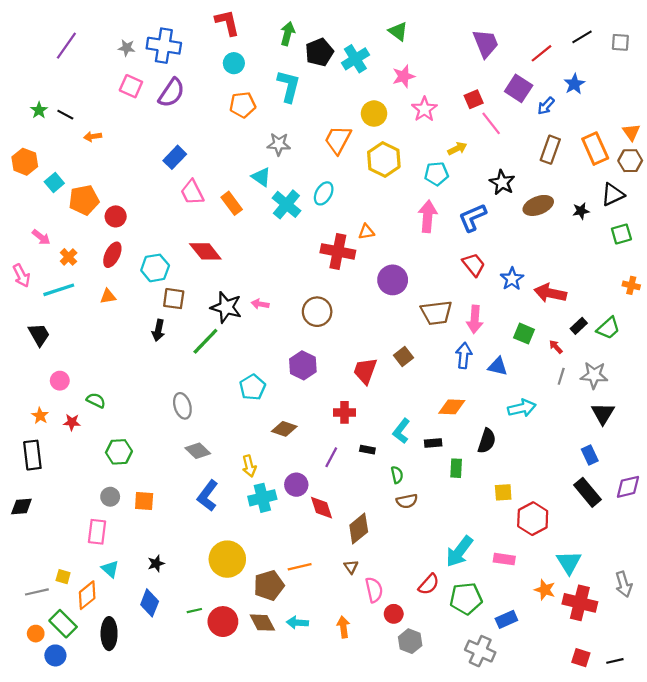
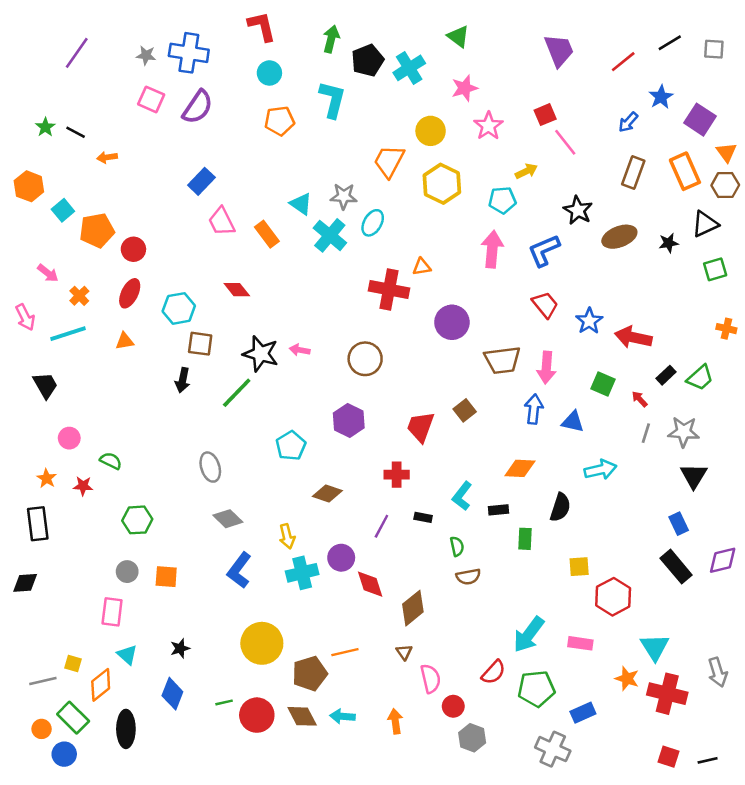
purple square: (519, 88) -> (700, 120), moved
gray star: (279, 144) -> (344, 196), moved
red diamond: (205, 251) -> (237, 290), size x0.7

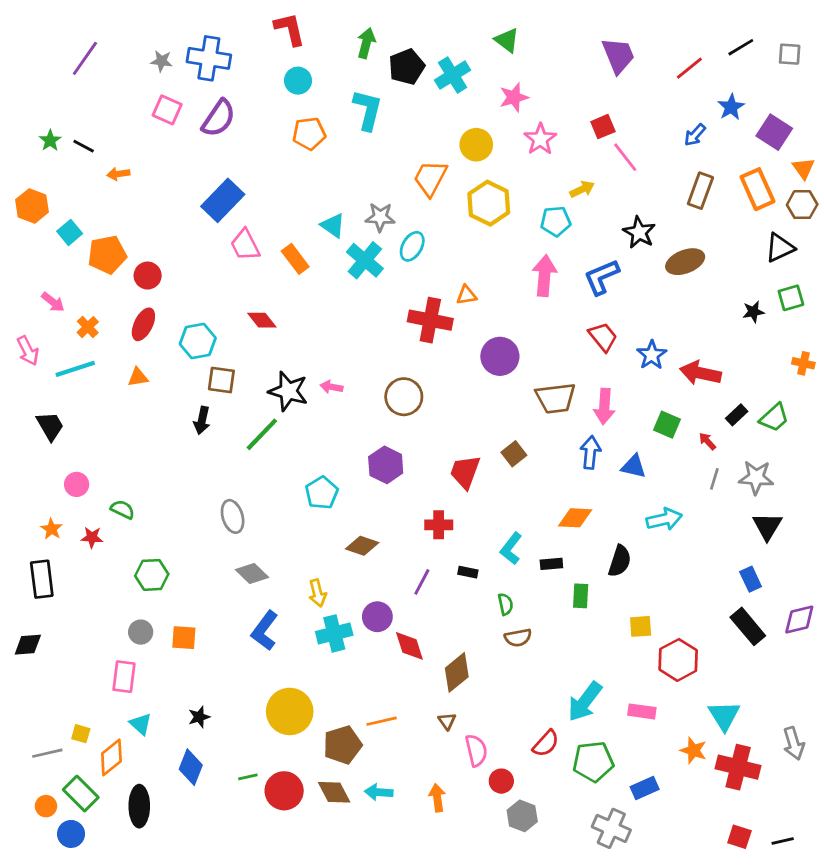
blue rectangle: (201, 181) -> (223, 200), size x1.4
black star: (669, 243) -> (753, 312), moved

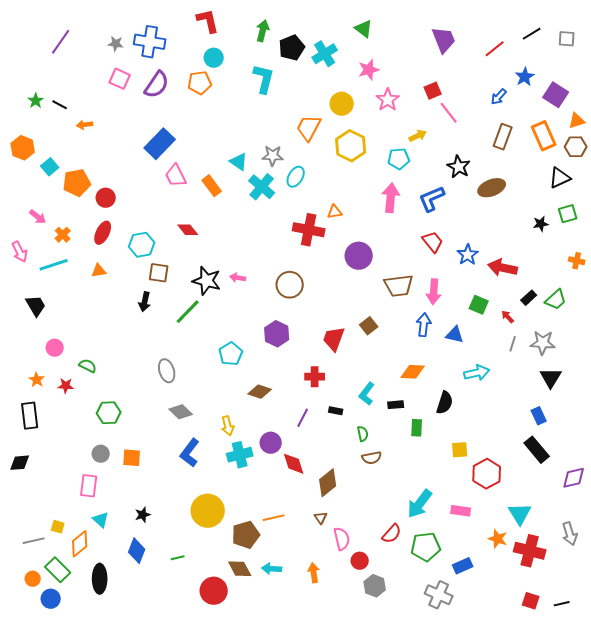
orange pentagon: (309, 134) -> (200, 83), moved
orange triangle: (803, 168) -> (577, 121), turned 48
purple diamond: (799, 620) -> (574, 478), moved
red circle: (284, 791) -> (214, 591), moved

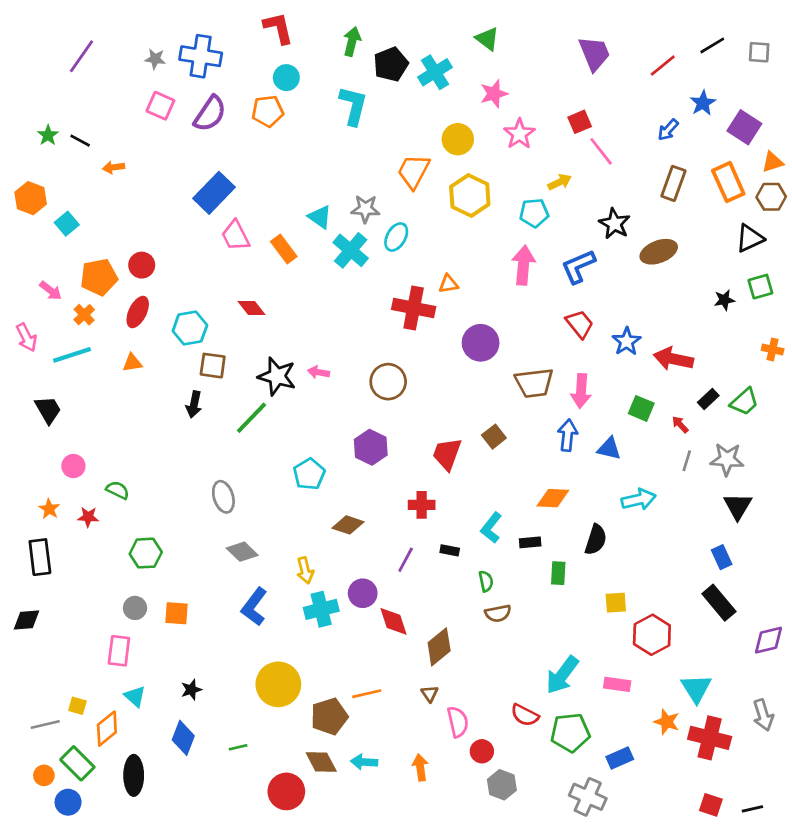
orange pentagon: (77, 183) -> (99, 277), moved
red semicircle: (392, 534) -> (525, 715), turned 75

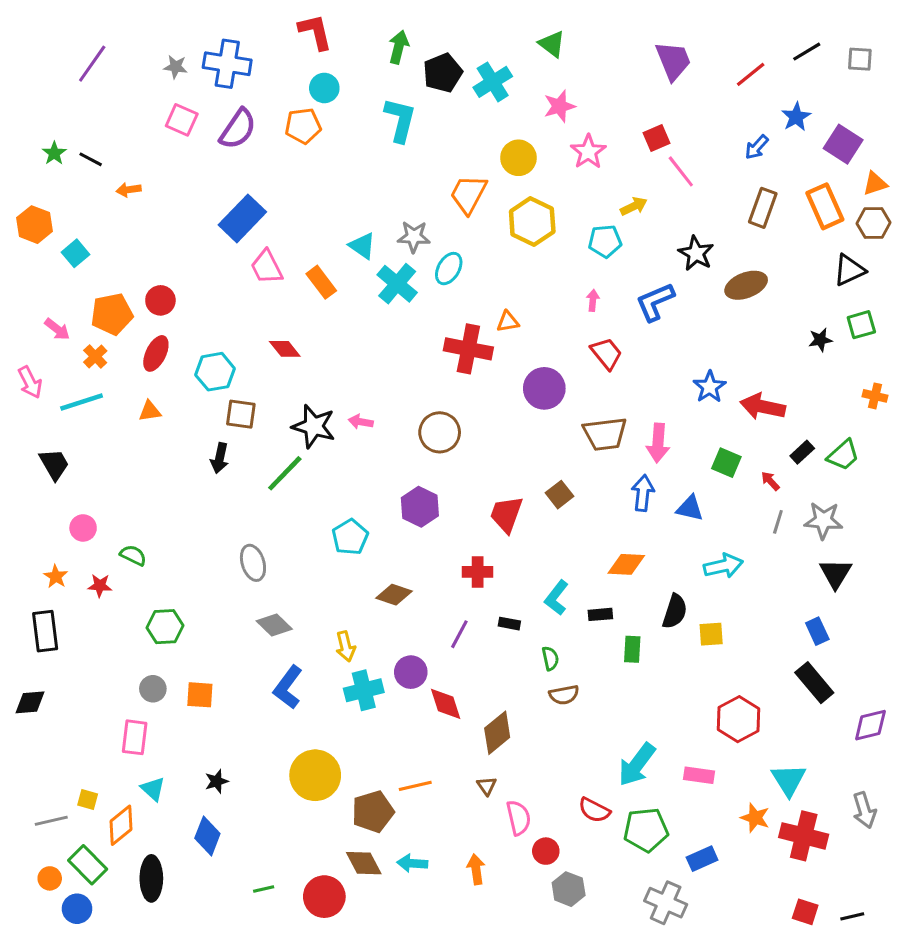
pink arrow: (523, 265) -> (593, 300), size x0.5
red trapezoid: (580, 324) -> (606, 353), moved
yellow square: (616, 603) -> (711, 634), moved
green line: (238, 747) -> (264, 889), moved

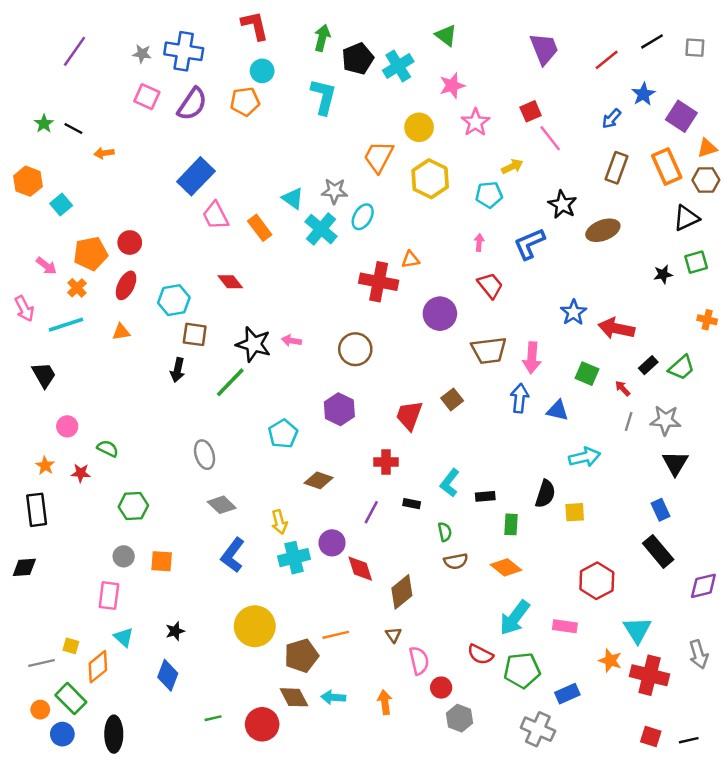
orange diamond: (626, 564) -> (506, 567), moved, turned 36
black ellipse: (151, 878) -> (114, 734), moved

